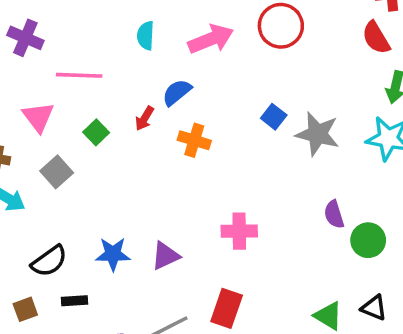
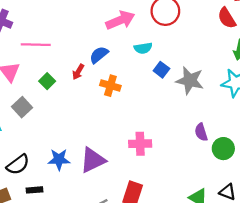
cyan semicircle: (146, 36) -> (143, 48), moved, turned -102
purple triangle: (165, 256) -> (93, 160), size x1.4

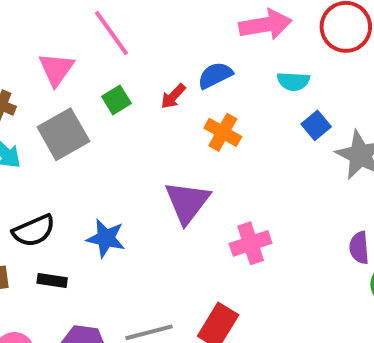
pink line: (36, 45) -> (111, 33), turned 40
gray square: (22, 107) -> (63, 134), size x1.4
pink cross: (140, 144) -> (251, 243), turned -30
purple triangle: (93, 160) -> (187, 202), moved, turned -40

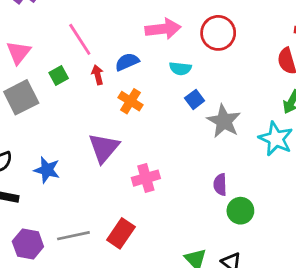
pink line: (111, 33) -> (80, 39), moved
red arrow: (173, 96) -> (98, 75), turned 120

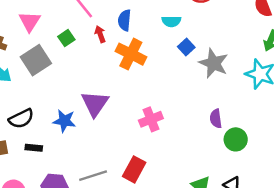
blue semicircle: (127, 62) -> (125, 20), turned -55
orange cross: (130, 101) -> (131, 54), size x1.4
purple triangle: (104, 148) -> (95, 104), moved

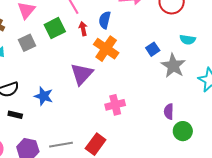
cyan semicircle: (171, 21) -> (188, 40), moved
green square: (66, 38) -> (55, 28), size x1.5
gray square: (36, 60) -> (27, 43), size x0.7
purple triangle: (95, 104) -> (82, 74), moved

